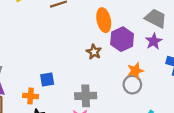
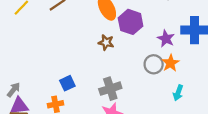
purple star: (154, 41) -> (166, 39), moved
orange star: (135, 71) -> (171, 63), moved

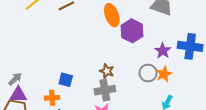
brown star: (106, 42) -> (107, 71), moved
blue square: (67, 83) -> (66, 80), turned 32

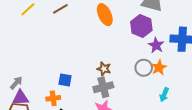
purple hexagon: (132, 31) -> (141, 26), moved

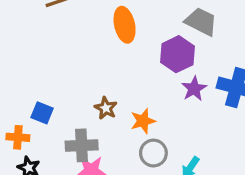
gray circle: (144, 68) -> (153, 153), moved
orange star: (159, 68) -> (143, 121), moved
gray cross: (103, 87) -> (82, 145), moved

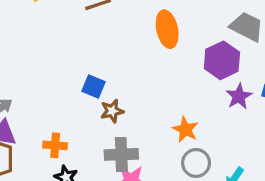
brown star: (106, 108) -> (112, 111), moved, turned 30
blue square: (42, 113) -> (94, 87), moved
orange star: (143, 121) -> (185, 129), turned -30

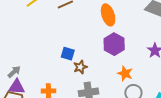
purple hexagon: (222, 60) -> (114, 44), moved

